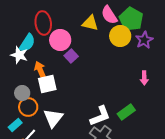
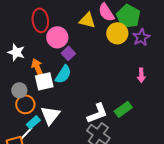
cyan semicircle: (27, 43) -> (63, 74), moved
cyan rectangle: (15, 125) -> (33, 122), moved

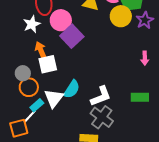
white star: (16, 52) -> (32, 24), moved, turned 30
purple square: (68, 53) -> (72, 36), size x1.6
cyan semicircle: (63, 74) -> (72, 89), moved
green rectangle: (123, 109) -> (140, 97), moved, turned 36

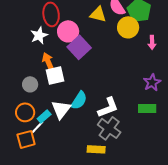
purple star: (145, 20) -> (152, 82), moved
pink arrow: (145, 58) -> (152, 42), moved
orange circle: (29, 87) -> (25, 112), moved

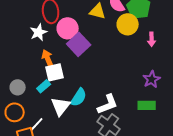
gray circle: (30, 84) -> (18, 87), moved
orange circle: (25, 112) -> (15, 112), moved
cyan rectangle: (44, 116) -> (44, 86), moved

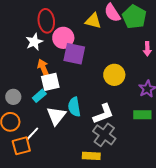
yellow circle: (128, 24) -> (114, 75), moved
purple square: (79, 44) -> (74, 54), turned -35
cyan semicircle: (79, 97) -> (74, 107), turned 138

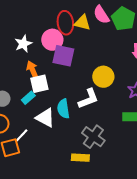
red ellipse: (46, 21) -> (65, 23), moved
white L-shape: (103, 114) -> (88, 99), moved
white triangle: (56, 116) -> (45, 118), turned -40

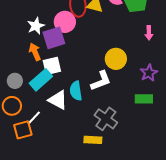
purple square: (63, 56) -> (54, 38), moved, turned -30
orange arrow: (32, 70) -> (35, 52), moved
cyan rectangle: (28, 98) -> (41, 80), size x1.6

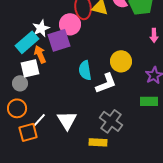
white square: (52, 66) -> (30, 68), moved
cyan rectangle: (41, 80) -> (27, 42), moved
cyan semicircle: (76, 91) -> (85, 70), moved
white triangle: (58, 100) -> (67, 120), moved, turned 30

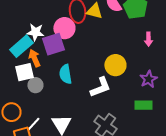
white star: (41, 28) -> (35, 32), turned 30
cyan semicircle: (85, 70) -> (65, 74), moved
gray circle: (20, 83) -> (35, 85), moved

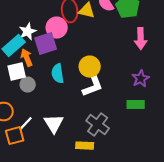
white star: (35, 32) -> (28, 32), turned -30
pink arrow: (148, 39) -> (141, 39), size x1.5
yellow circle: (115, 65) -> (90, 67), moved

